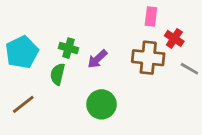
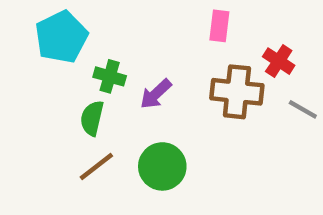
pink rectangle: (151, 16) -> (219, 26), moved
cyan pentagon: (22, 52) -> (61, 37), moved
brown line: (23, 104) -> (96, 166), moved

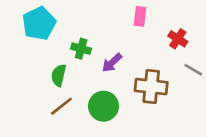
green cross: (110, 76) -> (81, 49), moved
brown cross: (237, 92) -> (151, 87), moved
purple arrow: (156, 94) -> (112, 63), moved

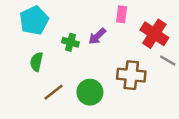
red cross: (178, 39) -> (154, 34), size x1.6
purple arrow: (112, 63) -> (97, 36), moved
green semicircle: (59, 75) -> (36, 62), moved

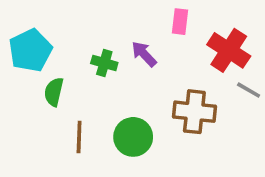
cyan pentagon: (34, 20) -> (30, 50), moved
purple arrow: (97, 36) -> (144, 54), turned 90
brown line: (53, 92) -> (79, 137), turned -50

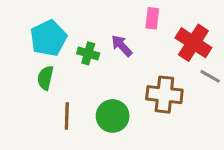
cyan pentagon: (30, 50) -> (48, 38), moved

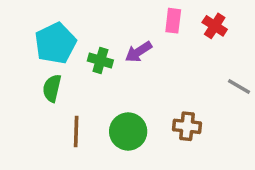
red cross: (193, 43) -> (215, 26), moved, size x0.6
purple arrow: (122, 46) -> (139, 52), turned -80
brown cross: (164, 95) -> (187, 126), moved, size x0.7

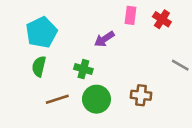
green cross: (100, 61) -> (83, 69), moved
brown line: (76, 131) -> (57, 99), turned 70

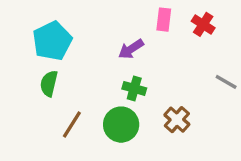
green cross: (83, 69) -> (134, 88), moved
brown cross: (141, 95) -> (177, 120), turned 36
brown line: (57, 99) -> (72, 125), turned -40

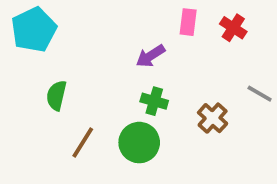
cyan pentagon: (52, 41) -> (34, 30), moved
brown cross: (177, 120) -> (213, 118), moved

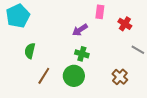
red cross: (233, 28) -> (125, 24), moved
brown cross: (213, 118) -> (120, 77), moved

